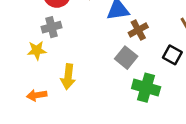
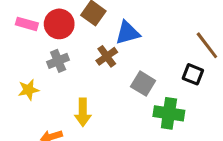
brown cross: (138, 30) -> (107, 56), moved
yellow star: (37, 50) -> (29, 90), moved

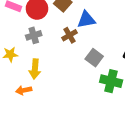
yellow arrow: (83, 112) -> (35, 69), moved

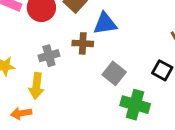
gray cross: (34, 35) -> (49, 56), moved
brown cross: (70, 35) -> (83, 43), turned 32

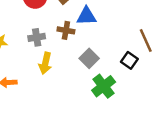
yellow arrow: (36, 86) -> (45, 63), moved
green cross: (135, 105) -> (104, 86), turned 30

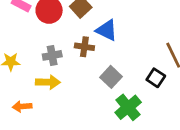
blue triangle: (86, 16) -> (107, 30), turned 30
yellow arrow: (45, 63) -> (48, 82), moved, turned -100

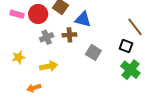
gray cross: (52, 55) -> (47, 37), moved
green cross: (128, 107) -> (130, 70), moved

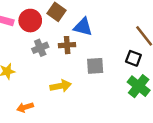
gray square: (93, 52) -> (95, 66), turned -35
yellow arrow: (49, 66) -> (61, 86), moved

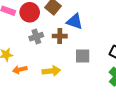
orange arrow: (25, 107) -> (20, 70), moved

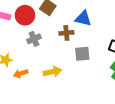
blue triangle: (75, 21) -> (83, 18), moved
brown cross: (60, 36) -> (66, 33), moved

